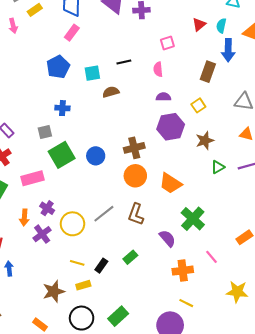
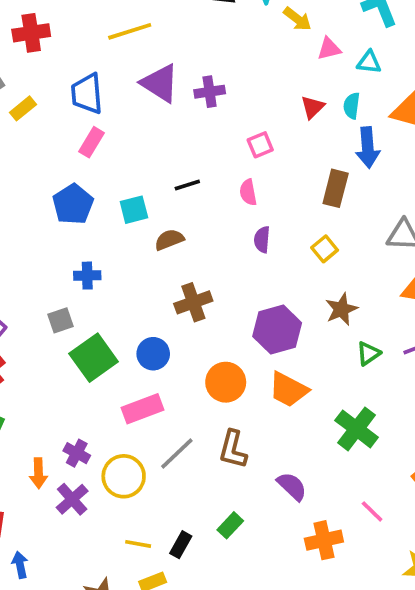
purple semicircle: (163, 97) -> (262, 240), turned -80
purple hexagon: (171, 127) -> (277, 330), moved
brown cross: (134, 148) -> (193, 302), moved
pink rectangle: (32, 178) -> (142, 409), moved
green cross: (193, 219) -> (357, 429), moved

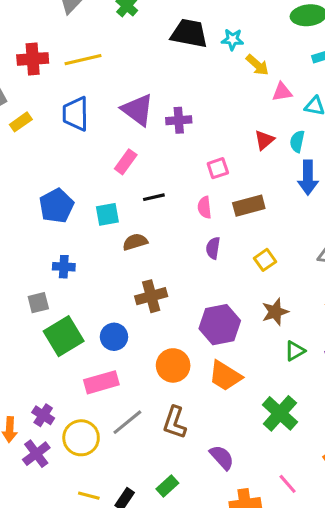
yellow line: (130, 31) -> (83, 60), moved
pink rectangle: (91, 142) -> (126, 162), moved
brown rectangle: (336, 188) -> (249, 206), moved, turned 56

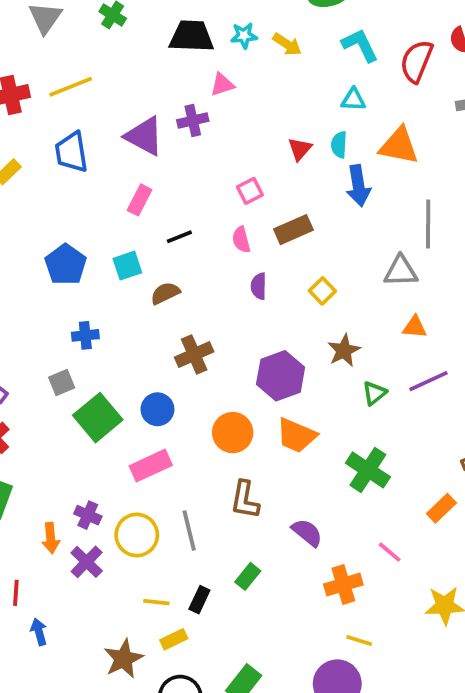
yellow arrow: (257, 65) -> (287, 44), moved
pink triangle: (282, 92) -> (222, 85), moved
purple cross: (179, 120) -> (193, 121), moved
gray line: (127, 422) -> (189, 531), moved, turned -56

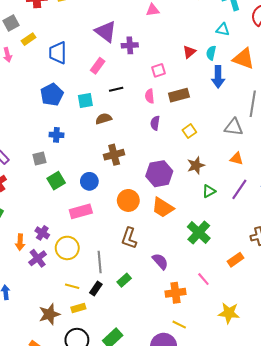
purple cross: (193, 121) -> (130, 45), moved
blue trapezoid: (72, 152) -> (58, 53), moved
purple line: (428, 381) -> (239, 189), turned -40
green square: (98, 418) -> (56, 181), size x0.7
gray line: (189, 531) -> (100, 262), moved

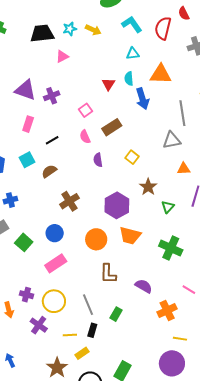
purple cross: (38, 258) -> (39, 325), moved

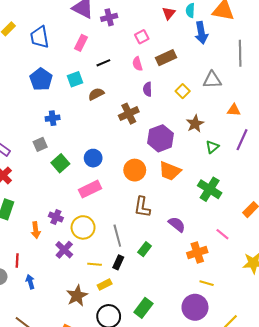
gray triangle: (172, 140) -> (212, 80), moved
brown cross: (69, 201) -> (129, 114), moved

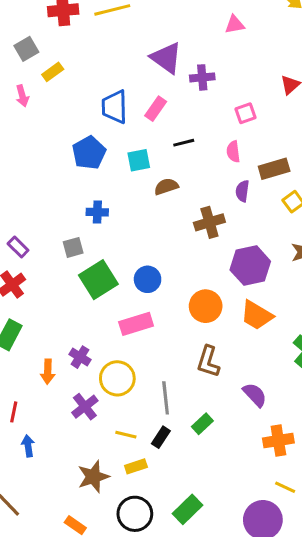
blue trapezoid: (40, 37) -> (114, 107), moved
brown rectangle: (166, 58) -> (274, 169), moved
green square: (60, 163) -> (98, 280), size x1.4

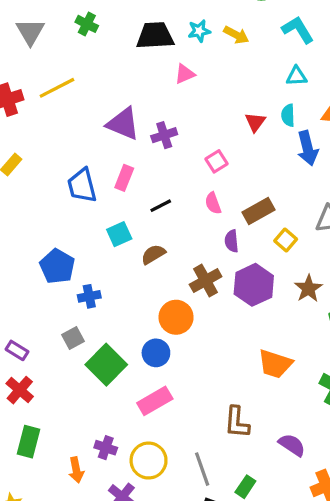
blue pentagon: (89, 153) -> (57, 266), moved
purple hexagon: (250, 266) -> (254, 285), moved
orange circle: (206, 306) -> (176, 317), moved

